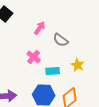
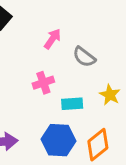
pink cross: (34, 57) -> (43, 83), turned 32

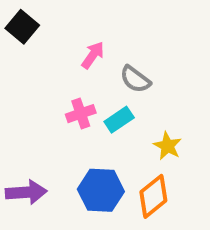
yellow star: (110, 95) -> (168, 146), moved
cyan rectangle: (72, 104) -> (119, 120), moved, turned -30

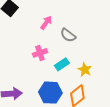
cyan rectangle: (119, 120) -> (62, 64), moved

